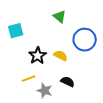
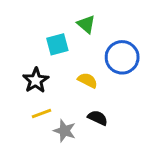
cyan square: (16, 31) -> (57, 44), moved
black star: (38, 56) -> (36, 80), moved

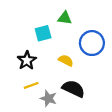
green triangle: (86, 24) -> (65, 18), turned -32
black semicircle: (98, 118) -> (73, 89), size x1.5

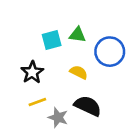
green triangle: (65, 18) -> (77, 35), moved

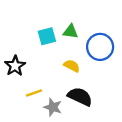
black star: (32, 72) -> (15, 66), moved

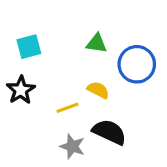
cyan square: (47, 36) -> (29, 47), moved
yellow line: (34, 93) -> (68, 108), moved

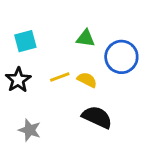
yellow line: (68, 108) -> (60, 77), moved
gray star: (72, 146) -> (30, 130), moved

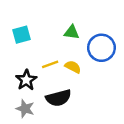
black star: (18, 80) -> (26, 80), moved
black semicircle: (97, 117) -> (59, 98), moved, turned 140

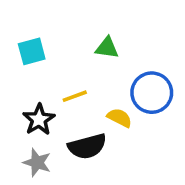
blue circle: (101, 48) -> (152, 93), moved
yellow semicircle: (73, 67) -> (120, 118), moved

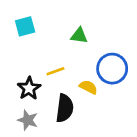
cyan square: (32, 51) -> (25, 26), moved
black semicircle: (87, 146) -> (65, 108), turned -68

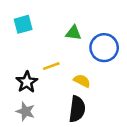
blue circle: (112, 69) -> (104, 48), moved
black semicircle: (65, 108) -> (77, 109), moved

